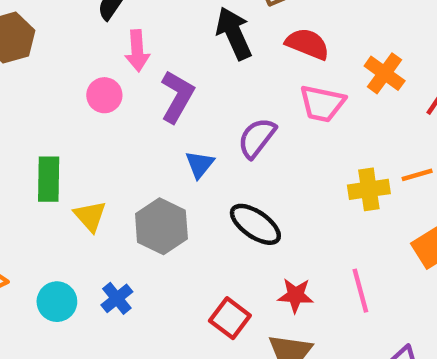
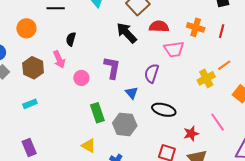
pink arrow: (137, 51) -> (59, 59), moved
green rectangle: (49, 179) -> (97, 113), moved
yellow triangle: (90, 216) -> (89, 146), moved

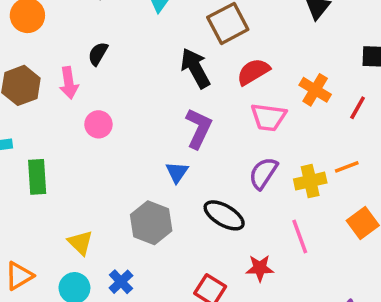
red semicircle: (159, 26) -> (253, 72), turned -48
purple L-shape: (112, 68) -> (199, 128), moved
purple semicircle: (152, 73) -> (263, 173), moved
green rectangle: (97, 113) -> (37, 177), moved
pink line: (218, 122) -> (300, 237), moved

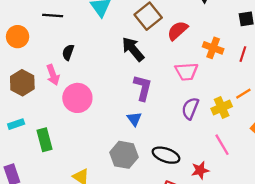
red semicircle: (253, 72) -> (178, 31), moved
pink circle: (98, 124) -> (77, 98), size x1.6
black ellipse: (224, 215) -> (166, 155), moved

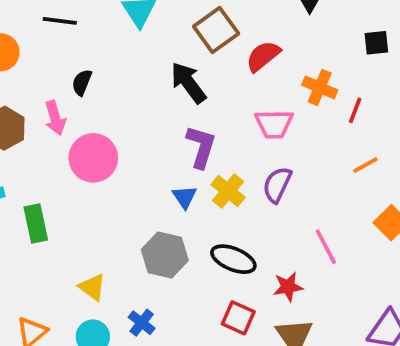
red line: (243, 54) -> (355, 110), moved
yellow cross: (222, 107) -> (228, 191), moved, turned -30

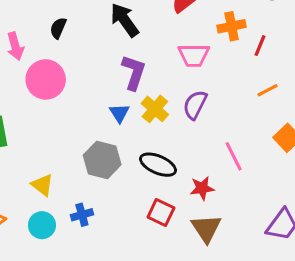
black semicircle: (82, 82) -> (58, 28), moved
orange cross: (320, 87) -> (232, 26), turned -36
blue cross: (142, 323) -> (82, 215), turned 35

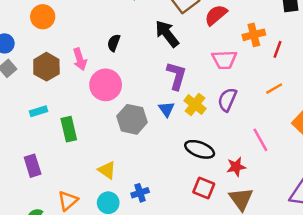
orange line: (267, 90) -> (274, 89), moved
gray hexagon: (102, 160) -> (132, 119), moved

